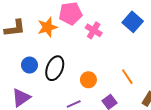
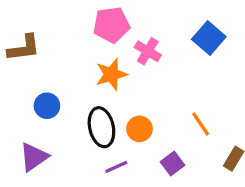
orange star: (47, 27) -> (111, 74), moved
black ellipse: (55, 68) -> (101, 127), moved, turned -35

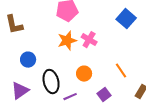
brown L-shape: (24, 48) -> (14, 25), turned 85
pink cross: (148, 51) -> (89, 40), moved
black ellipse: (101, 127) -> (51, 82), moved

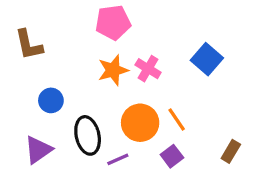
blue square: (126, 19) -> (207, 59), moved
orange line: (121, 71) -> (177, 120), moved
orange circle: (84, 74) -> (140, 123), size x1.5

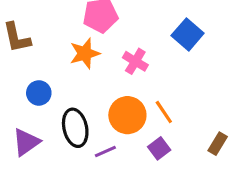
blue square: (207, 59) -> (188, 34), moved
orange star: (113, 70) -> (85, 53), moved

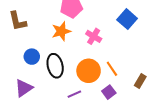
black ellipse: (75, 128) -> (55, 66), moved
brown rectangle: (218, 144) -> (140, 81), moved

